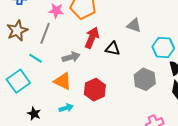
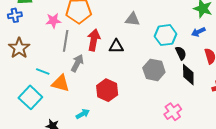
gray line: (45, 33) -> (66, 41), moved
gray arrow: (71, 57) -> (77, 63), turned -36
orange triangle: (63, 81) -> (61, 83), moved

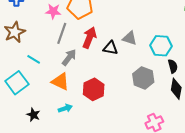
gray triangle: (132, 19) -> (130, 38), moved
orange triangle: (61, 83) -> (60, 82), moved

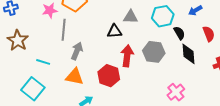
red arrow: (89, 38) -> (127, 56), moved

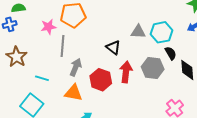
gray triangle: (130, 17) -> (138, 32), moved
black triangle: (114, 31) -> (113, 48), turned 42
black semicircle: (179, 33) -> (171, 53), moved
red hexagon: (109, 76) -> (101, 80), moved

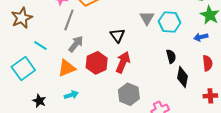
gray triangle: (138, 32) -> (147, 18), moved, turned 42
cyan hexagon: (162, 32) -> (170, 22), moved
gray hexagon: (153, 68) -> (129, 94), moved
orange triangle: (73, 93) -> (67, 68), turned -48

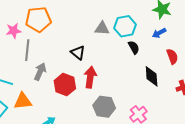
gray triangle: (147, 18) -> (102, 28), turned -42
black semicircle: (171, 56) -> (134, 47), moved
orange triangle: (67, 68) -> (23, 101), moved, turned 30

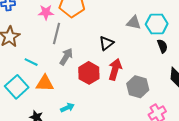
black triangle: (78, 53) -> (106, 43), turned 35
gray hexagon: (104, 107) -> (138, 87), moved

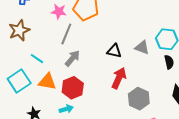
gray triangle: (134, 23) -> (142, 47), moved
black triangle: (106, 43) -> (114, 51), turned 42
red hexagon: (89, 73) -> (73, 88), moved

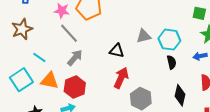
gray line: (66, 34) -> (69, 33), turned -65
gray triangle: (142, 47) -> (144, 36), moved, turned -35

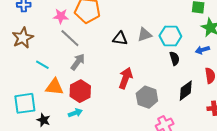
black triangle: (117, 51) -> (120, 39), moved
cyan square: (21, 80) -> (25, 103), moved, turned 30
black diamond: (180, 95) -> (186, 91), turned 45

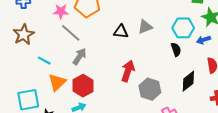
cyan hexagon: (170, 36) -> (183, 28), moved
orange triangle: (55, 87) -> (57, 82), turned -48

